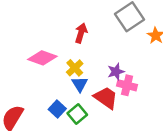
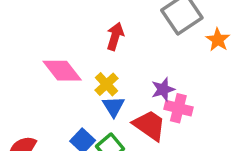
pink diamond: (42, 58) -> (62, 71), turned 32

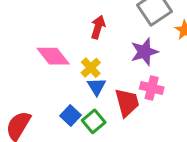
purple star: (163, 89) -> (144, 52), moved, size x1.4
red trapezoid: (149, 125) -> (127, 102), turned 40

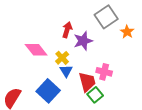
purple star: (144, 52) -> (83, 41), moved
blue square: (70, 116) -> (48, 91), size x1.6
green square: (94, 121) -> (95, 95), moved

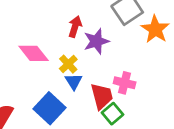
orange star: (127, 32) -> (155, 29), size x1.5

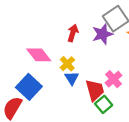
purple star: (96, 41) -> (102, 34), moved
pink cross: (125, 83) -> (113, 79), turned 35
blue square: (50, 108) -> (29, 87), moved

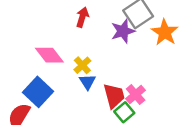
red arrow: (73, 33) -> (82, 17), moved
pink cross: (113, 79) -> (136, 94), moved

